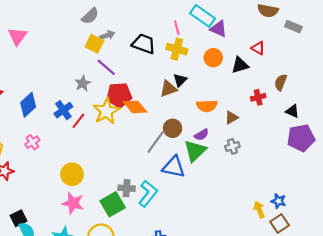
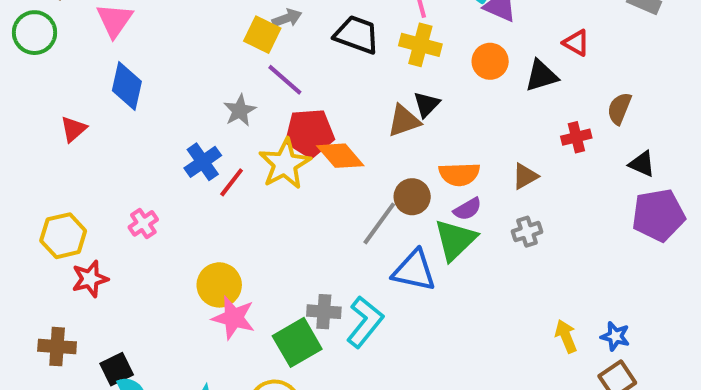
blue diamond: (28, 105) -> (127, 86), moved, turned -35
orange semicircle: (207, 106) -> (459, 174), moved
pink star: (73, 203) -> (234, 318), moved
yellow arrow: (259, 210) -> (566, 336), moved

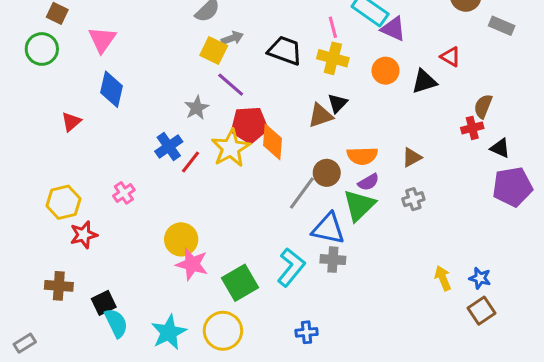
red cross: (576, 137) -> (472, 128), moved
orange diamond: (340, 156) -> (272, 142), turned 45
gray cross: (324, 312) -> (333, 260), moved

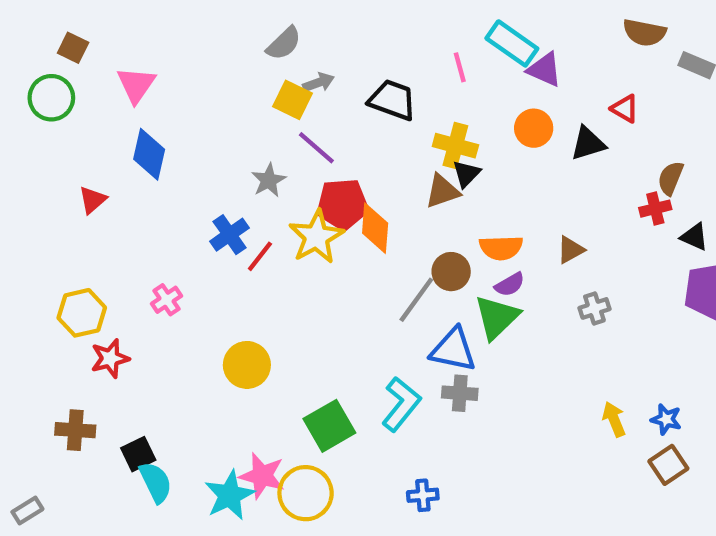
yellow cross: (333, 58) -> (455, 146), moved
gray cross: (413, 199) -> (594, 308), moved
pink star: (192, 264) -> (262, 476), moved

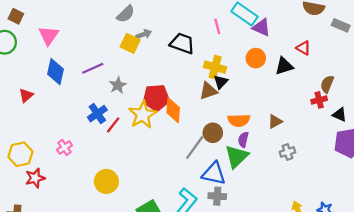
purple line: (316, 148) -> (93, 68), moved, turned -65
purple semicircle: (510, 285) -> (243, 140), turned 133

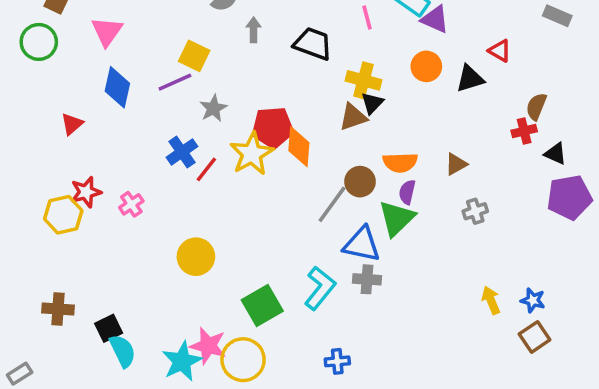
gray arrow: (144, 34) -> (254, 30), turned -70
yellow square: (130, 43) -> (194, 56), moved
red star: (35, 178) -> (86, 192), moved

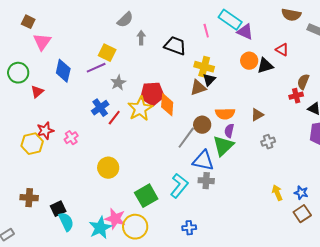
pink triangle: (107, 31) -> (42, 42), moved
green circle: (39, 42) -> (18, 73), moved
orange circle: (426, 66) -> (249, 61), moved

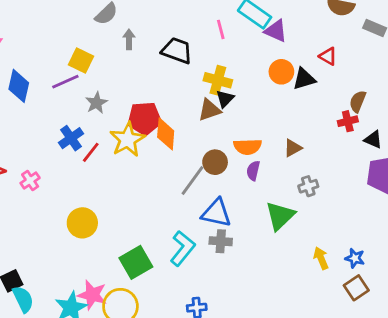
green triangle: (223, 146) -> (280, 216), moved

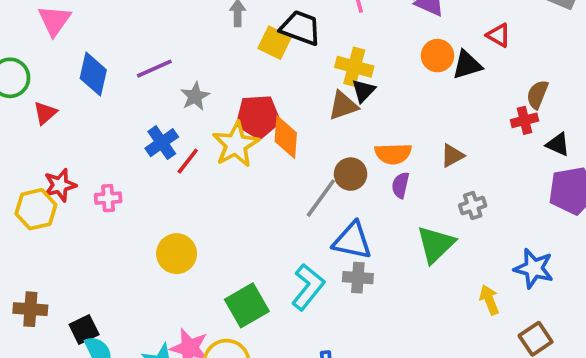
yellow square: (81, 60) -> (275, 43), moved
pink cross: (30, 181) -> (108, 198), turned 30
blue star: (355, 258) -> (534, 268), moved, size x1.5

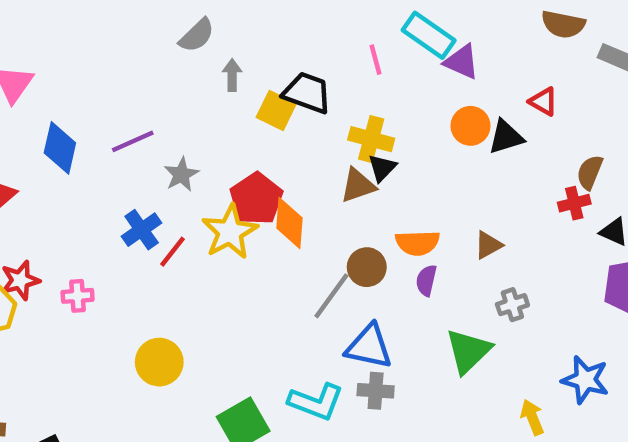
red pentagon: (258, 117) -> (256, 199), turned -30
cyan L-shape: (308, 287) -> (316, 402), turned 72

